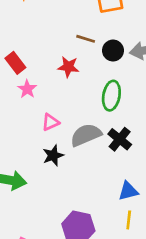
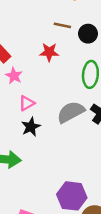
pink triangle: (50, 122) -> (27, 103), moved
black star: (53, 155) -> (31, 127), moved

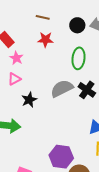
brown line: (62, 25) -> (43, 17), moved
pink triangle: (27, 103) -> (14, 79), moved

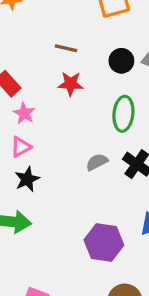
gray semicircle: (62, 89) -> (97, 162), size x0.6
black star: (29, 100) -> (27, 179), moved
purple hexagon: (61, 157) -> (104, 242), moved

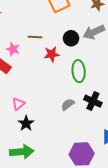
red star: (71, 84) -> (52, 54), moved
pink star: (24, 113) -> (13, 49), moved

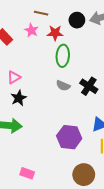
pink star: (13, 49) -> (31, 30), moved
green ellipse: (79, 71) -> (63, 56), moved
gray semicircle: (68, 104) -> (63, 86), turned -128

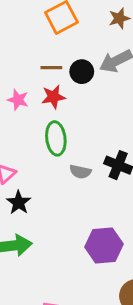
brown line: (41, 13) -> (51, 68), moved
green ellipse: (63, 56) -> (56, 138), moved

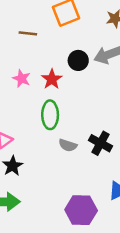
brown line: (51, 68) -> (28, 33), moved
red star: (53, 97) -> (52, 79), turned -30

